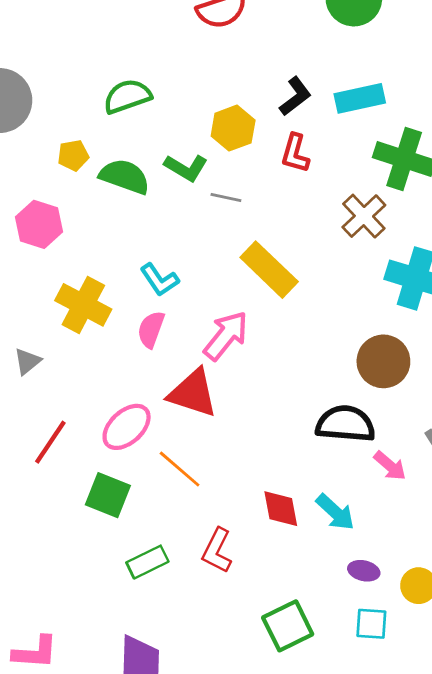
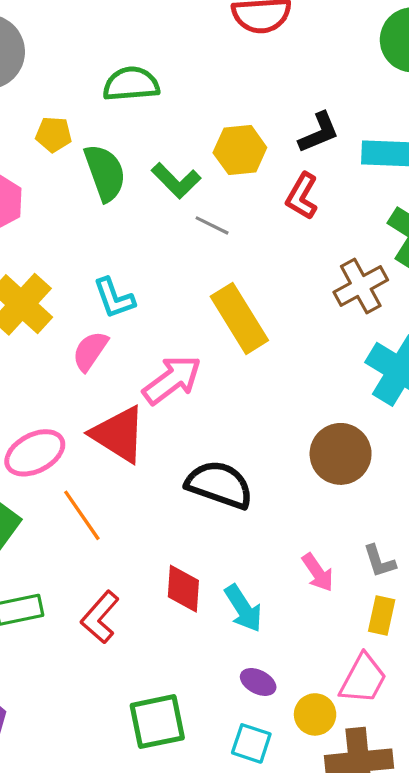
green semicircle: (125, 176) -> (105, 173), turned 36
black semicircle: (345, 424) -> (219, 485), moved

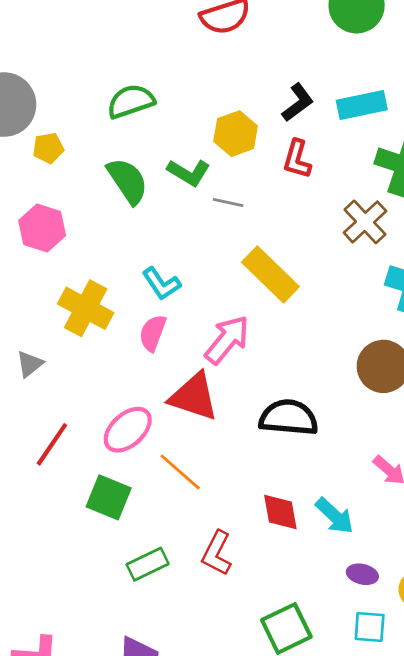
yellow pentagon: (54, 134) -> (48, 148), moved

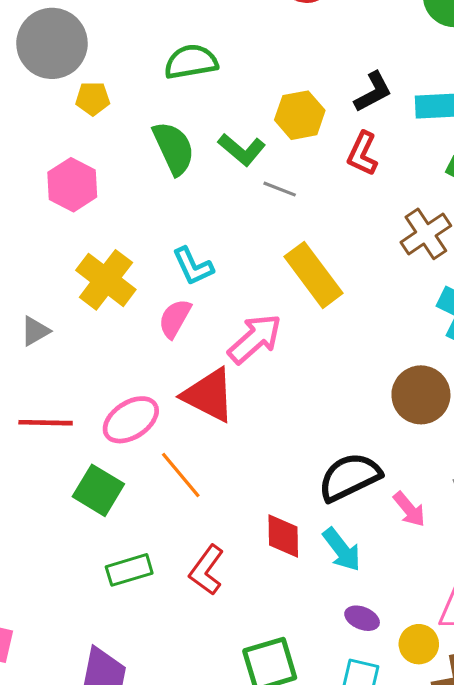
black semicircle: (289, 418) -> (350, 477), moved, turned -40
red line: (52, 444) -> (46, 423), turned 48

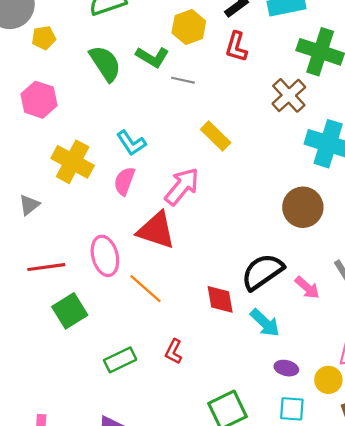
yellow rectangle: (313, 275) -> (216, 136), size x0.7
pink ellipse: (131, 420) -> (105, 256), turned -63
green square: (98, 490) -> (70, 311), moved, turned 36
red diamond: (283, 536) -> (220, 299), moved
red L-shape: (207, 570) -> (174, 352), size x0.7

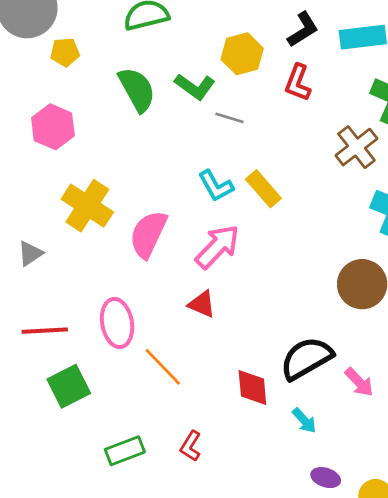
cyan L-shape: (131, 143) -> (216, 186), moved
pink semicircle: (124, 181) -> (148, 234), size x1.4
red triangle: (156, 230) -> (202, 304), moved, size x0.6
cyan arrow: (265, 323) -> (304, 421), size x0.7

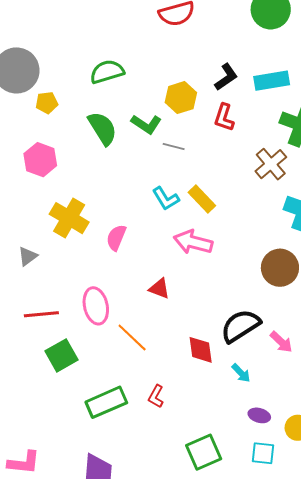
pink semicircle: (148, 234) -> (116, 238), size x0.7
pink arrow: (218, 247) -> (193, 242), moved, turned -117
green rectangle: (125, 451) -> (106, 402), size x1.4

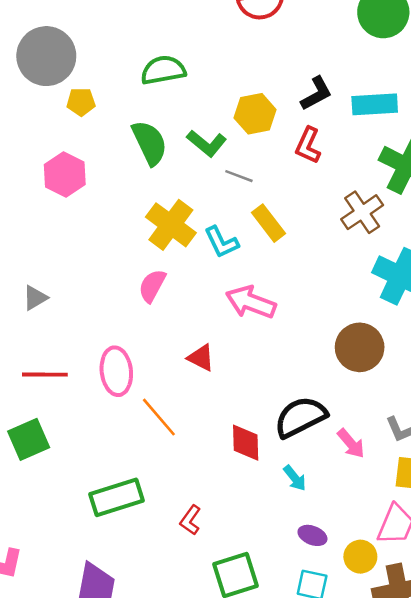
yellow rectangle: (202, 199) -> (268, 223), moved
yellow cross: (69, 218) -> (171, 225), moved
green square: (61, 355) -> (29, 439), moved
red L-shape: (156, 396) -> (190, 520), moved

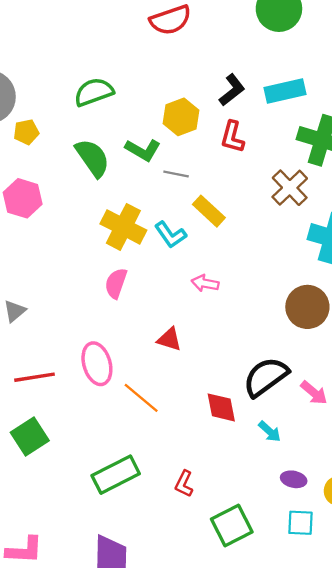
pink arrow: (251, 302) -> (205, 283), size x0.6

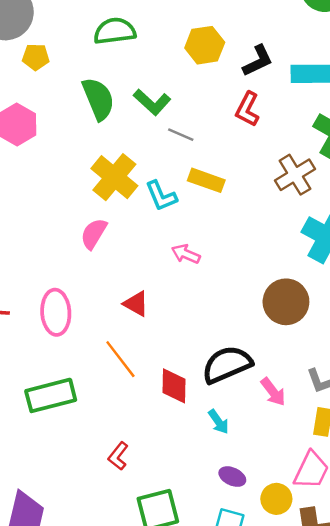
yellow hexagon: (181, 117) -> (205, 45), moved
yellow rectangle: (209, 211) -> (206, 180), turned -36
orange line: (141, 398) -> (120, 359), moved
green rectangle: (116, 475) -> (51, 395), moved

